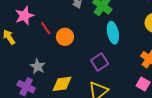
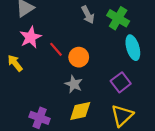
gray star: (38, 66) -> (74, 84), moved

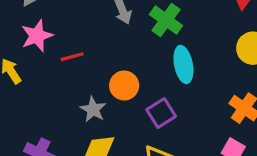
red line: (56, 49) -> (72, 57), turned -70
orange circle: (79, 57) -> (124, 86), moved

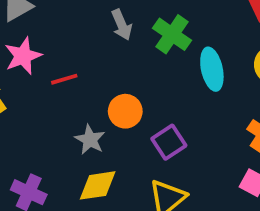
cyan ellipse: (183, 64) -> (212, 69), moved

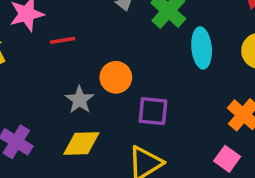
purple square: (169, 142) -> (153, 111), turned 32

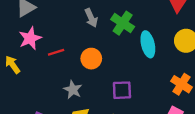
orange circle: (116, 77) -> (91, 59), moved

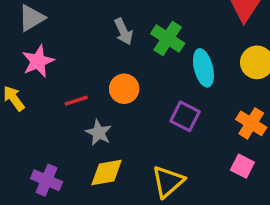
red line: (56, 52) -> (76, 101), moved
purple square: (122, 90) -> (185, 116), moved, turned 30

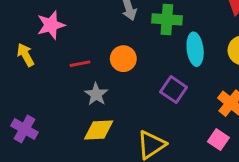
green cross: (168, 38) -> (167, 19), turned -36
purple cross: (47, 180) -> (24, 129), moved

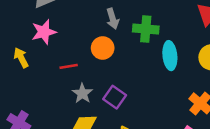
orange circle: (123, 59) -> (103, 48), moved
purple square: (174, 90) -> (115, 97), moved

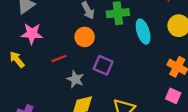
pink star: (44, 32) -> (32, 34), turned 30
purple square: (115, 97) -> (103, 65), moved

